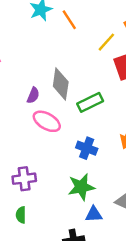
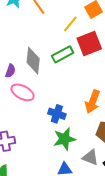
green rectangle: (90, 102) -> (63, 54), moved
green star: (81, 187) -> (64, 139), moved

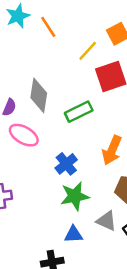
green rectangle: (63, 54) -> (79, 112), moved
blue cross: (57, 114) -> (66, 164), turned 30

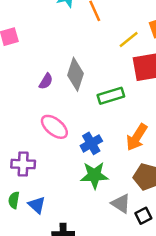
pink ellipse: (24, 135) -> (54, 127), moved
blue triangle: (74, 234) -> (37, 205), moved, turned 36

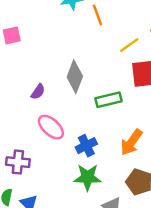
purple semicircle: (46, 81) -> (38, 92), moved

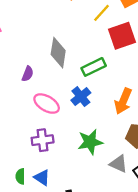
blue cross: (86, 146) -> (81, 97), moved
purple cross: (18, 162) -> (43, 140), moved

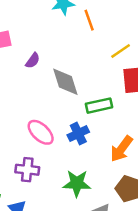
gray diamond: (58, 53) -> (65, 82), turned -40
purple semicircle: (28, 74) -> (33, 61), moved

